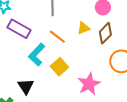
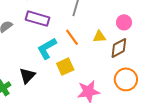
purple rectangle: (19, 29) -> (38, 19), turned -30

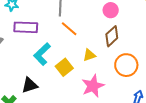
orange line: (72, 37) -> (69, 29), moved
yellow triangle: (99, 37) -> (89, 55), moved
black triangle: (27, 76) -> (30, 85), turned 42

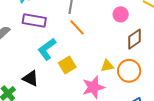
brown diamond: (112, 36) -> (134, 39), moved
yellow triangle: (89, 55) -> (107, 66), moved
black triangle: (30, 85) -> (31, 78), turned 36

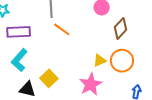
cyan L-shape: (47, 49) -> (19, 60), moved
yellow square: (67, 65) -> (49, 78), moved

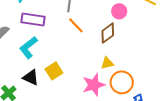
brown diamond: (120, 28) -> (108, 33), moved
orange circle: (122, 61) -> (122, 82), moved

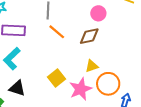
brown diamond: (108, 33) -> (89, 36), turned 30
yellow square: (54, 71) -> (57, 78), moved

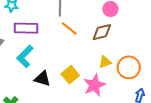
orange circle: (108, 84) -> (129, 67), moved
black triangle: (17, 88) -> (42, 79), moved

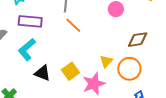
brown diamond: (102, 32) -> (138, 40), moved
yellow triangle: (105, 62) -> (106, 61), turned -32

